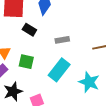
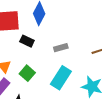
green square: (26, 62) -> (27, 73), turned 35

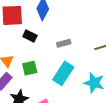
green square: (27, 73) -> (30, 68), turned 35

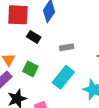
green square: (30, 68) -> (30, 69), turned 35

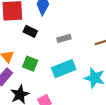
cyan rectangle: (63, 77) -> (64, 69), turned 35

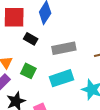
gray rectangle: (64, 38) -> (64, 48), size x1.6

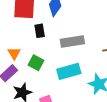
black rectangle: (31, 39) -> (40, 31), turned 48

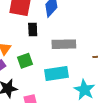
green square: (36, 63) -> (25, 61), turned 35

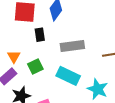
cyan rectangle: (57, 73) -> (68, 76), turned 40

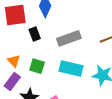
green square: (35, 66) -> (37, 66), turned -35

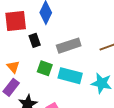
green square: (37, 66) -> (45, 68), moved

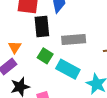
black rectangle: (35, 40) -> (42, 27), size x1.5

